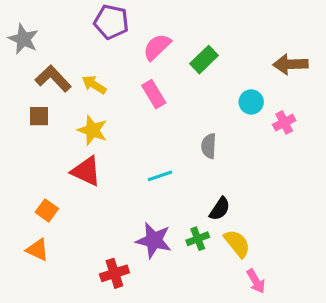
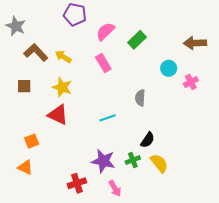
brown square: (39, 116) -> (24, 86), moved
orange square: (47, 210) -> (32, 141), turned 32
pink arrow: (256, 281) -> (115, 188), moved

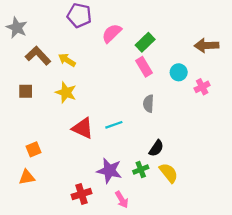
pink rectangle: (103, 63) -> (144, 67), moved
red triangle: (58, 115) -> (83, 128), moved
orange triangle: (25, 167) -> (27, 177), turned -35

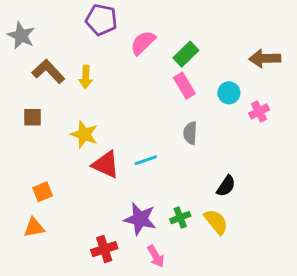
yellow arrow: (67, 60) -> (86, 77), turned -120
yellow star: (66, 92) -> (84, 134), moved
black semicircle: (156, 148) -> (226, 186), moved

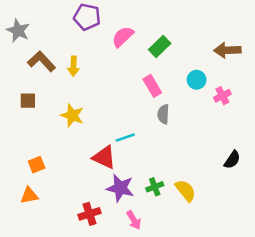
pink rectangle: (184, 86) -> (152, 86), moved
red triangle: (106, 165) -> (104, 157), moved
black semicircle: (226, 186) -> (232, 160), moved

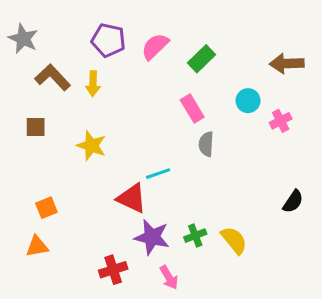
purple pentagon: (87, 17) -> (108, 40), moved

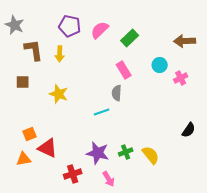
brown L-shape: (53, 77) -> (34, 50), turned 35
gray semicircle: (206, 144) -> (117, 93), moved
red triangle: (132, 198) -> (48, 148), moved

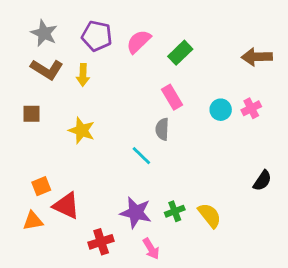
gray star: (15, 25) -> (44, 33), moved
brown L-shape: (34, 50) -> (47, 69), turned 130
cyan circle: (160, 65) -> (221, 110), moved
cyan line: (102, 112) -> (141, 156), turned 63

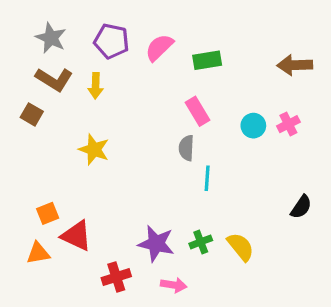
green rectangle: (180, 53) -> (207, 60), turned 35
brown square: (32, 114) -> (32, 114), moved, turned 30
cyan line: (141, 156) -> (207, 178), moved, turned 50
pink arrow: (151, 249) -> (174, 285), turned -50

